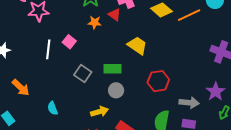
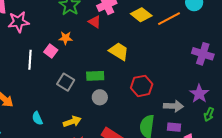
orange star: (95, 22) -> (66, 38), moved
yellow arrow: (100, 112) -> (72, 122), moved

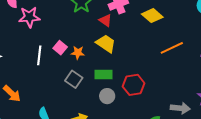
orange line: (169, 19) -> (172, 48), moved
orange star: (66, 38) -> (78, 53), moved
yellow trapezoid: (119, 51) -> (106, 44), moved
red hexagon: (142, 86) -> (134, 85), moved

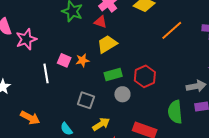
yellow trapezoid: (106, 44) -> (107, 44), turned -50
gray square: (74, 79) -> (86, 100), moved

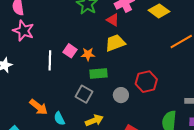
pink star: (26, 39) -> (23, 31), moved, turned 30
green rectangle: (113, 75) -> (98, 73), moved
orange arrow: (30, 118) -> (39, 107), moved

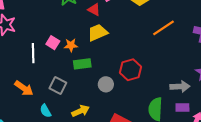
gray square: (84, 94) -> (58, 86), moved
orange arrow: (39, 107) -> (24, 88), moved

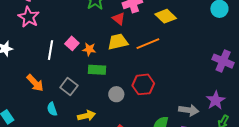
orange line: (163, 28) -> (148, 44), moved

